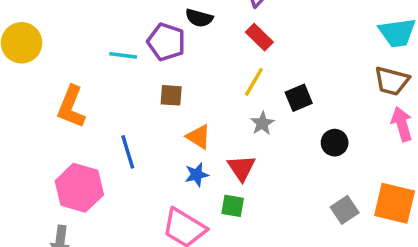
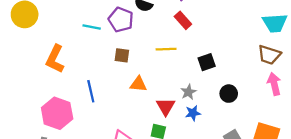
yellow line: (254, 82) -> (166, 49), moved, turned 54
gray star: (262, 123) -> (189, 92), moved
orange triangle: (199, 137) -> (138, 84), turned -30
blue star: (197, 175) -> (193, 113), moved

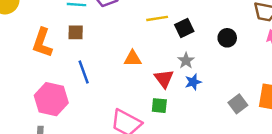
brown square: (122, 55) -> (76, 32), moved
black square: (207, 62) -> (184, 28), moved
black circle: (229, 94) -> (227, 38), moved

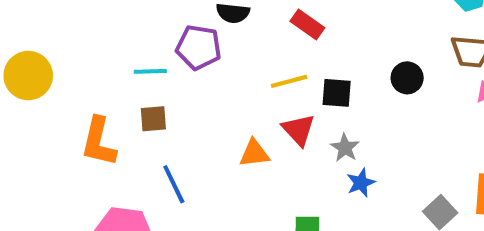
black square: (184, 28) -> (337, 93), turned 36
black circle: (227, 38) -> (407, 78), moved
red triangle: (164, 79) -> (299, 130), moved

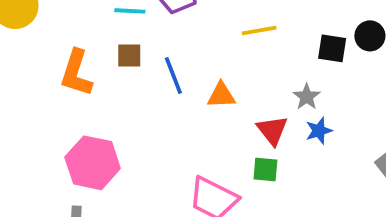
black square: (337, 93) -> (332, 48), moved
red triangle: (299, 130) -> (272, 130), moved
blue line: (174, 184) -> (173, 76), moved

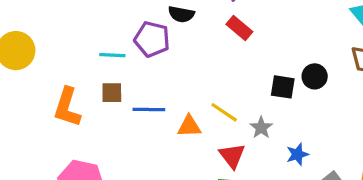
yellow line: (259, 30) -> (224, 112), moved, turned 44
blue line: (173, 76) -> (149, 110), turned -68
blue star: (319, 131) -> (297, 154), moved

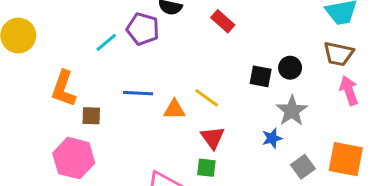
cyan line: (112, 55) -> (106, 42), turned -45
brown square: (112, 93) -> (91, 116), moved
gray star: (261, 128) -> (292, 111), moved, size x1.5

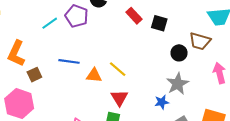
brown trapezoid: (339, 54) -> (200, 41), moved
black square: (261, 76) -> (159, 23), moved
brown square: (91, 116) -> (34, 75), turned -32

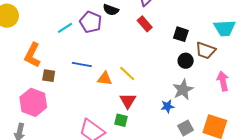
black square: (159, 23) -> (181, 34), moved
brown square: (34, 75) -> (49, 76), turned 32

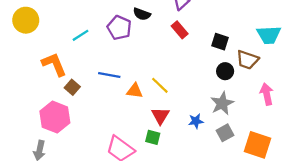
cyan line: (65, 28) -> (80, 35), moved
orange L-shape: (32, 55) -> (54, 64), turned 130
brown square: (49, 76) -> (72, 87), turned 32
blue star: (167, 106) -> (196, 121), moved
gray square: (186, 128) -> (225, 133), moved

